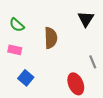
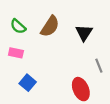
black triangle: (86, 19) -> (84, 33), moved
brown semicircle: (51, 38) -> (50, 26), moved, turned 35

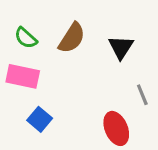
pink rectangle: (16, 53) -> (23, 76), size x1.5

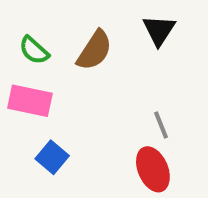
black triangle: (121, 47) -> (159, 30), moved
gray line: (142, 95) -> (161, 125), moved

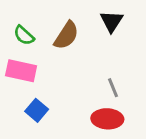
red ellipse: (153, 169) -> (107, 119), turned -64

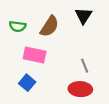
green semicircle: (24, 35) -> (18, 26), turned -35
pink rectangle: (21, 71) -> (35, 55), moved

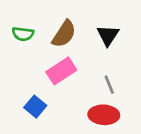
black triangle: (83, 16) -> (108, 35), moved
pink rectangle: (35, 55) -> (61, 71), moved, turned -45

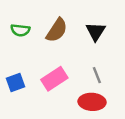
pink rectangle: (61, 71) -> (54, 79), moved
blue square: (35, 107) -> (15, 82), moved, turned 30

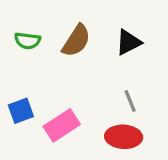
black triangle: (96, 31) -> (128, 42), turned 30
pink rectangle: (54, 79) -> (62, 125), moved

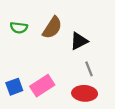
black triangle: (128, 42) -> (79, 41), moved
blue square: (21, 111) -> (14, 87), moved

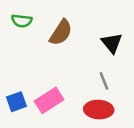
green semicircle: (19, 28) -> (22, 21), moved
black triangle: (79, 41) -> (112, 43), moved, turned -42

